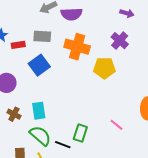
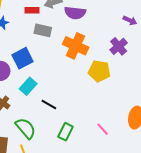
red rectangle: (18, 45) -> (32, 10), moved
blue square: (39, 65) -> (22, 58), moved
cyan rectangle: (39, 111) -> (28, 86), moved, turned 42
black line: (63, 145) -> (49, 105), moved

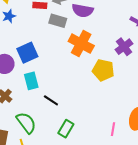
gray rectangle: (43, 30) -> (58, 21), moved
cyan rectangle: (28, 86) -> (31, 81), turned -60
pink line: (103, 129) -> (113, 129), moved, turned 48

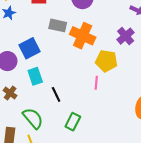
gray rectangle: (58, 21) -> (58, 25), moved
black line: (51, 100) -> (56, 94), turned 35
pink line: (113, 129) -> (96, 83), moved

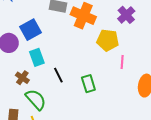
pink line: (96, 83) -> (122, 62), moved
brown cross: (10, 93) -> (22, 78), moved
green rectangle: (73, 122) -> (88, 84), moved, turned -42

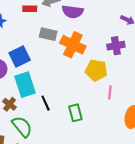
purple cross: (126, 15) -> (116, 46), turned 30
cyan rectangle: (37, 57) -> (25, 85), size x1.4

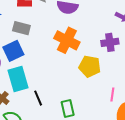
gray rectangle: (48, 34) -> (21, 28), moved
pink line: (110, 93) -> (112, 95), moved

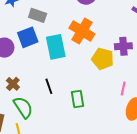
purple cross: (110, 42) -> (123, 46), moved
cyan rectangle: (18, 79) -> (56, 47), moved

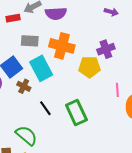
gray rectangle: (38, 15) -> (30, 41), moved
brown cross: (13, 84) -> (24, 86), moved
green rectangle: (78, 99) -> (76, 112), size x1.4

